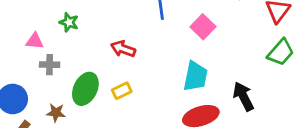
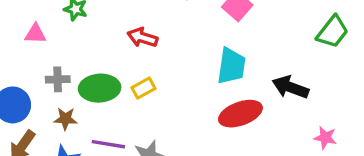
gray cross: (50, 65) -> (58, 79), moved
green ellipse: (85, 89) -> (100, 88), turned 64
black arrow: (243, 96) -> (290, 87), turned -40

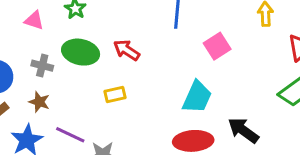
green ellipse: (100, 88) -> (81, 52), moved

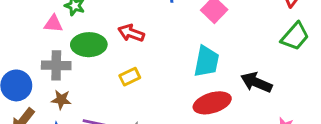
pink triangle: (34, 20) -> (53, 24), moved
gray cross: (42, 66) -> (56, 65), size x1.4

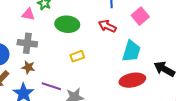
red arrow: (131, 33) -> (107, 26), moved
green ellipse: (89, 45) -> (67, 24), moved

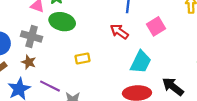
green ellipse: (67, 24) -> (62, 22), moved

